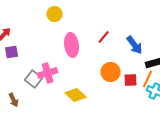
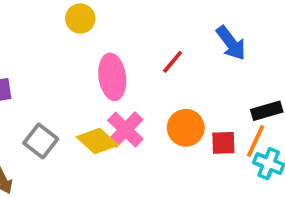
blue arrow: (135, 45) -> (231, 43), moved
pink cross: (48, 73) -> (125, 130), moved, turned -30
yellow diamond: (76, 95) -> (97, 141), moved

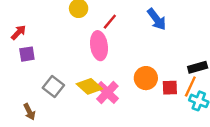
blue arrow: (231, 43) -> (157, 19), moved
red line: (173, 62) -> (110, 22), moved
pink cross: (125, 130) -> (107, 92), moved

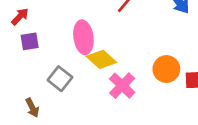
pink ellipse: (99, 46) -> (83, 37), moved
yellow diamond: (89, 86) -> (101, 59), moved

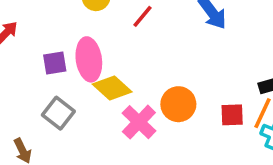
purple square: (30, 41) -> (55, 63), moved
orange circle: (166, 69) -> (178, 104), moved

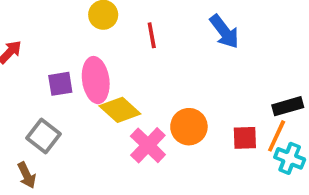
red line: (143, 16) -> (152, 35), turned -50
gray square: (58, 113) -> (43, 136), moved

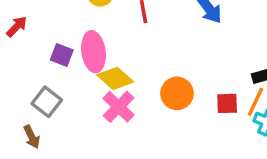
purple square: (60, 84) -> (62, 55), turned 30
pink cross: (148, 145) -> (119, 107), moved

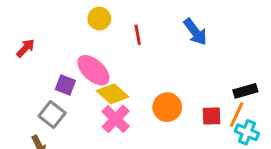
pink ellipse: (93, 52) -> (93, 70), turned -40
purple square: (62, 55) -> (65, 85), moved

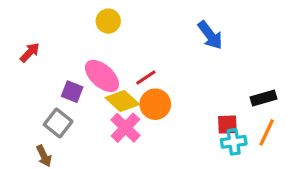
red line: (138, 35) -> (146, 78), moved, turned 66
orange circle: (167, 107) -> (155, 104), moved
orange line: (237, 115) -> (267, 132), moved
cyan cross: (247, 132) -> (234, 142), moved, turned -30

